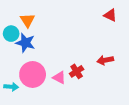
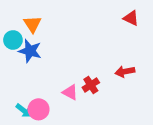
pink circle: (33, 74) -> (39, 109), moved, size x0.7
cyan arrow: (11, 87) -> (24, 111), moved, turned 32

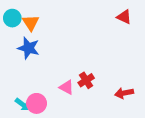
cyan circle: (13, 40) -> (12, 18), moved
red arrow: (125, 72) -> (124, 93), moved

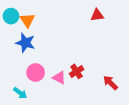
red triangle: (124, 17) -> (97, 15), moved, turned -32
red arrow: (124, 93) -> (110, 83), turned 56
pink circle: (37, 103) -> (36, 72), moved

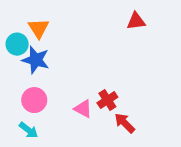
cyan circle: (11, 16) -> (17, 44), moved
pink circle: (36, 72) -> (34, 100), moved
red arrow: (110, 83) -> (125, 123), moved

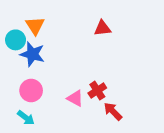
red triangle: (136, 21) -> (102, 28), moved

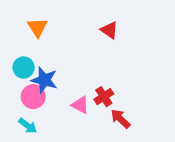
red triangle: (102, 28) -> (109, 30), turned 42
cyan circle: (16, 40) -> (24, 68), moved
blue star: (32, 54) -> (44, 80), moved

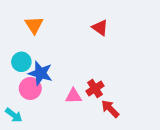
pink triangle: (80, 105) -> (73, 96), turned -30
cyan arrow: (28, 126) -> (14, 115), moved

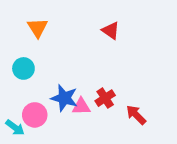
blue star: (40, 73) -> (64, 98), moved
pink circle: (30, 88) -> (35, 115), moved
red arrow: (110, 109) -> (136, 115), moved

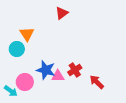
orange triangle: (38, 28) -> (27, 34), moved
red triangle: (111, 30) -> (62, 13), moved, turned 48

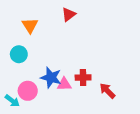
orange triangle: (27, 34) -> (30, 25), moved
red cross: (75, 70) -> (83, 77), turned 32

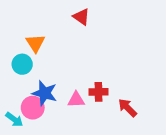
red triangle: (69, 14) -> (81, 17), turned -48
orange triangle: (30, 25) -> (35, 43), moved
blue star: (51, 77) -> (45, 93), moved

